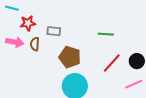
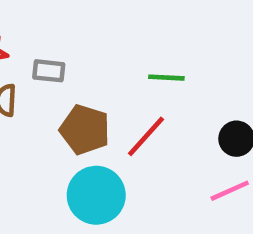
red line: (112, 63) -> (146, 136), moved

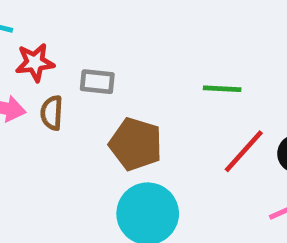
red line: (146, 136) -> (244, 151), moved

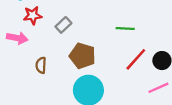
gray rectangle: (97, 82) -> (63, 25), turned -49
brown semicircle: (52, 113) -> (41, 65), moved

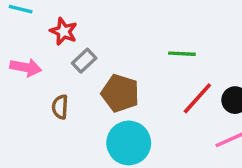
red star: (33, 15) -> (64, 31), moved, turned 30
gray rectangle: (63, 25) -> (84, 61), moved

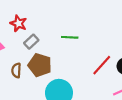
green line: (182, 54) -> (70, 37), moved
brown pentagon: (120, 93) -> (40, 65), moved

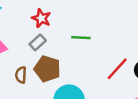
red star: (18, 23) -> (41, 18), moved

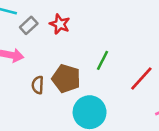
green line: (81, 38) -> (102, 60), moved, turned -66
gray rectangle: (38, 42) -> (29, 25), moved

